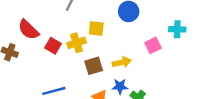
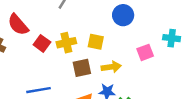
yellow square: (96, 29) -> (96, 42), moved

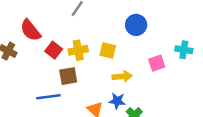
brown square: (82, 68) -> (68, 76), moved

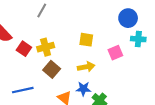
blue circle: (136, 25) -> (128, 18), moved
yellow square: (108, 50) -> (86, 40), moved
brown square: (68, 76) -> (52, 69), moved, turned -35

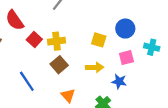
blue circle: (128, 18) -> (125, 29), moved
blue star: (83, 89) -> (119, 81), moved
blue line: (23, 90) -> (27, 81), turned 60

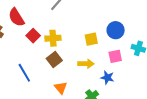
yellow square: (99, 40) -> (91, 39), turned -32

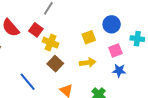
red square: (33, 36) -> (36, 30), moved
yellow cross: (53, 38) -> (51, 43), turned 35
blue star: (107, 78) -> (119, 71), moved

